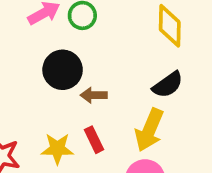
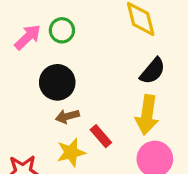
brown arrow: (94, 95) -> (67, 116), moved

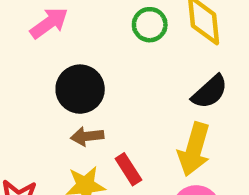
green circle: (62, 30) -> (150, 25), moved

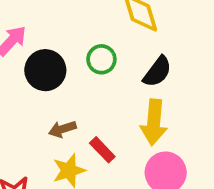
green circle: (150, 25) -> (101, 59), moved
black circle: (80, 89) -> (45, 70), moved

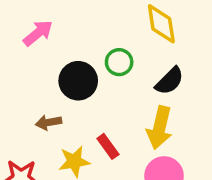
black circle: (45, 70) -> (78, 81), moved
brown arrow: (62, 129) -> (48, 122), moved

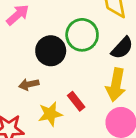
green circle: (119, 62) -> (82, 35), size x1.5

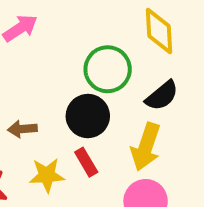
black circle: (51, 51) -> (88, 116), moved

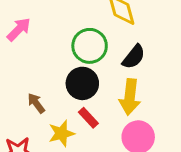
brown arrow: (22, 129) -> (36, 103), turned 70

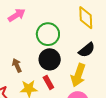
green circle: (90, 46) -> (48, 34), moved

